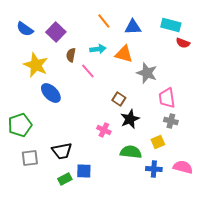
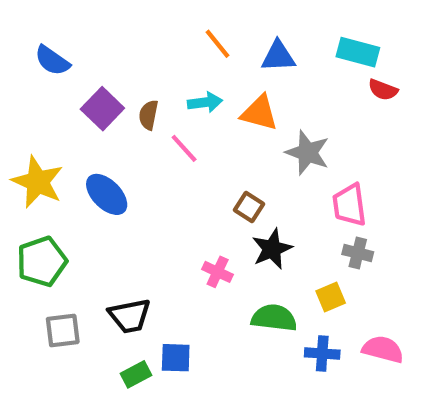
purple square: (56, 32) -> (102, 109), moved
yellow star: (36, 65) -> (38, 182), moved

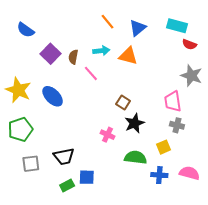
blue triangle: (278, 56) -> (138, 28), turned -36
gray star: (308, 153) -> (191, 76), moved

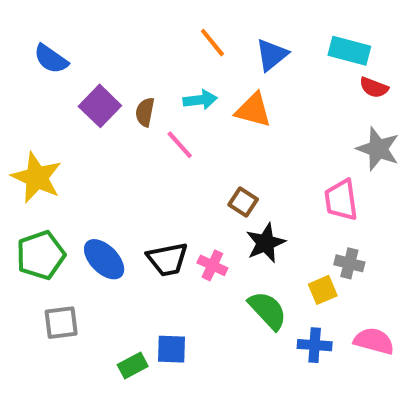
blue ellipse: (53, 96) -> (104, 259), moved
gray cross: (177, 125) -> (349, 263), moved
black trapezoid: (64, 156) -> (167, 259), moved
green semicircle: (136, 157) -> (268, 310), turned 40

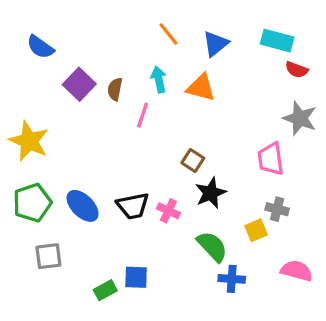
cyan arrow: (200, 100) -> (159, 79), turned -95
pink line: (180, 145) -> (143, 115), turned 60
blue cross: (315, 345) -> (232, 279), moved

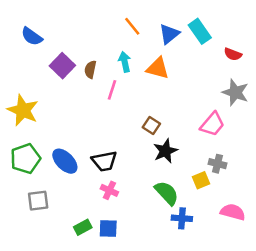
cyan rectangle: (277, 41) -> (200, 31), moved, turned 40
pink trapezoid: (271, 159) -> (212, 124), turned -132
pink cross: (168, 211) -> (109, 190), moved
blue square: (136, 277) -> (108, 229), moved

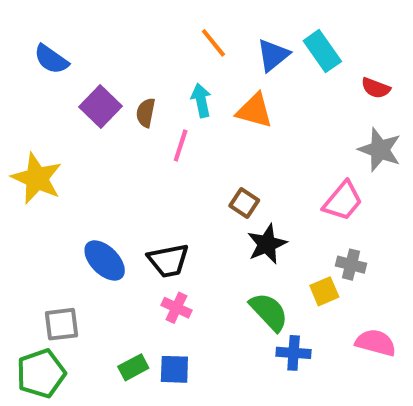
green pentagon: (25, 159) -> (41, 373), moved

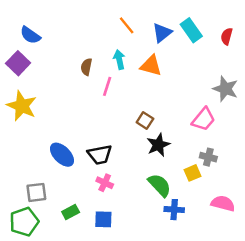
red semicircle: (376, 88) -> (227, 36), moved, turned 84
purple square: (101, 106) -> (18, 63), moved
green rectangle: (133, 367) -> (71, 212), moved

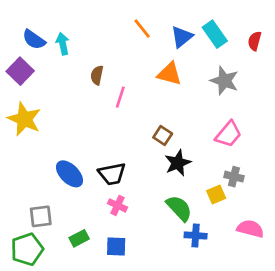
cyan arrow: (119, 60) -> (63, 44), moved
gray star: (225, 89) -> (224, 81), moved

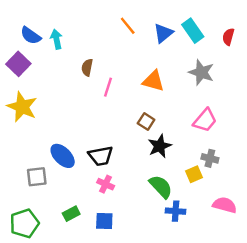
orange triangle: (170, 74) -> (153, 81), moved
gray square: (41, 216) -> (37, 177), moved

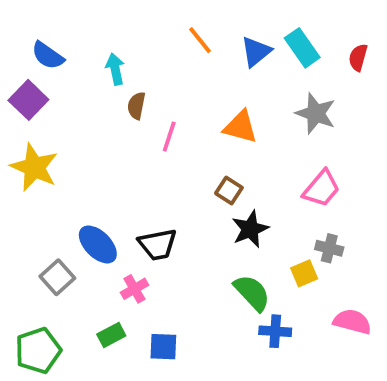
cyan arrow: (56, 39) -> (115, 69), moved
gray square: (37, 177) -> (57, 277), turned -35
pink cross: (106, 184) -> (134, 289), moved, turned 35

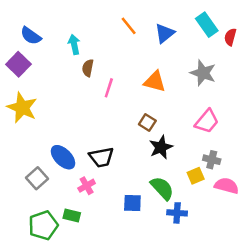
cyan rectangle: (302, 48) -> (207, 25), moved
pink semicircle: (352, 322) -> (227, 186), moved
green rectangle: (111, 335) -> (72, 215), turned 42
blue square: (163, 347) -> (132, 203), moved
green pentagon: (38, 351) -> (43, 225), moved

